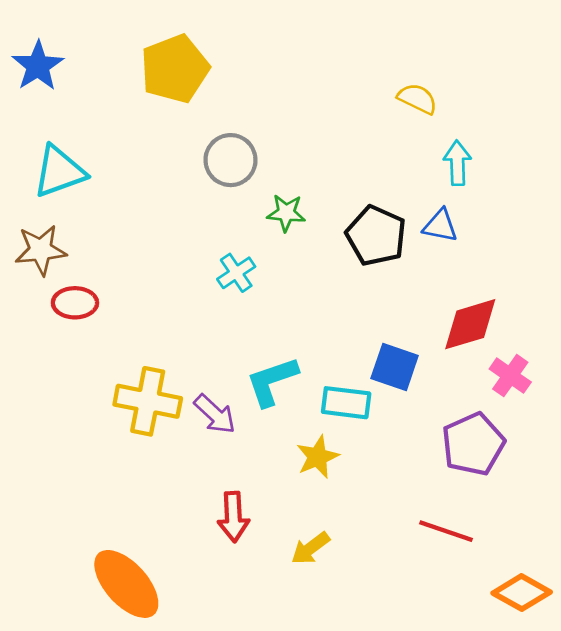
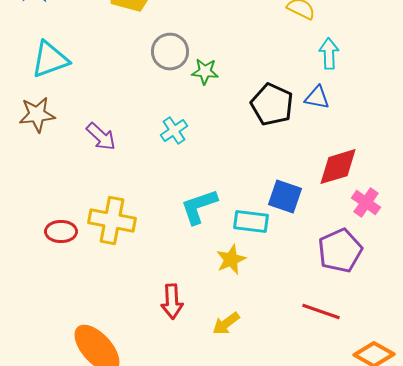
green star: (286, 213) -> (205, 72), moved
red ellipse: (75, 303) -> (61, 232), moved
purple arrow: (215, 414) -> (101, 137), moved

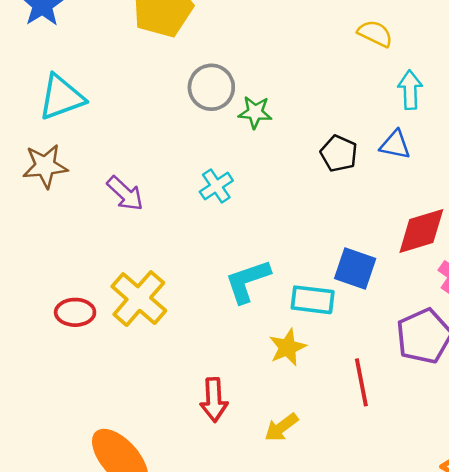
black pentagon: (272, 105) -> (339, 154), size x0.7
yellow cross: (112, 221) -> (139, 299), turned 30
red line: (321, 312) -> (361, 382), moved, turned 60

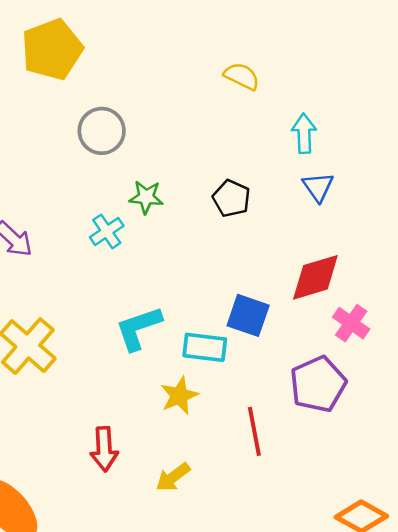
yellow semicircle: (375, 34) -> (242, 76), moved
green star: (255, 112) -> (146, 197), moved
blue triangle: (395, 145) -> (318, 187), moved, turned 44

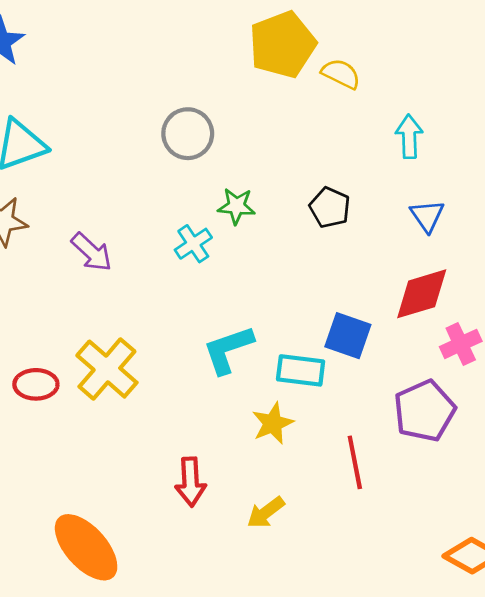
yellow pentagon: (52, 49) -> (282, 45), moved
blue triangle: (318, 187) -> (427, 216), moved
pink cross: (351, 323) -> (461, 344), turned 30

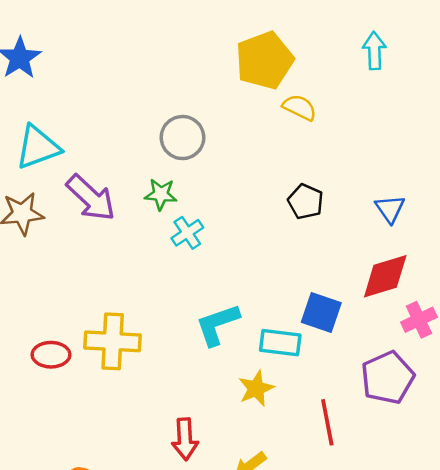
yellow semicircle: (341, 74) -> (300, 107), moved
cyan arrow: (409, 136) -> (374, 51), moved
green star: (236, 206) -> (161, 194), moved
purple arrow: (92, 252) -> (91, 198), moved, size x1.4
yellow cross: (107, 369) -> (113, 341), turned -38

